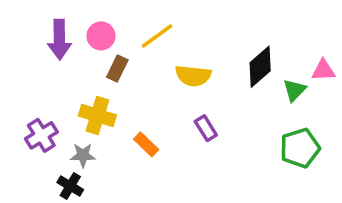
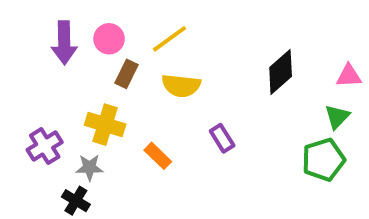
yellow semicircle: (193, 76) -> (181, 86), moved
green triangle: (294, 90) -> (337, 117), moved

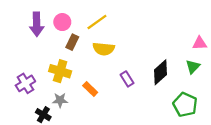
black diamond: (281, 72) -> (161, 72), moved
green pentagon: (323, 160) -> (185, 105), moved, turned -30
gray star: (90, 167) -> (60, 100), moved

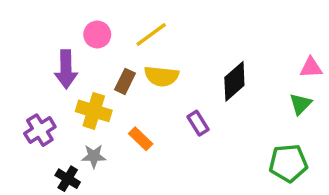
purple arrow: (37, 24) -> (66, 69), moved
brown rectangle: (72, 42) -> (125, 81), moved
black diamond: (161, 72) -> (234, 81), moved
green pentagon: (185, 105) -> (288, 163), turned -30

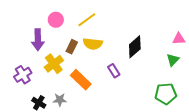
yellow cross: (94, 111) -> (54, 64), turned 36
orange rectangle: (141, 139) -> (81, 80), size x1.5
gray star: (94, 156) -> (60, 100), moved

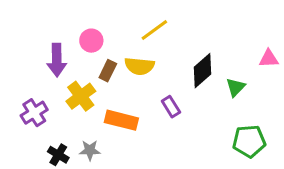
pink circle: (56, 20) -> (91, 41), moved
yellow line: (87, 20) -> (154, 30), moved
green triangle: (173, 60) -> (236, 87), moved
orange rectangle: (81, 80) -> (121, 120), turned -30

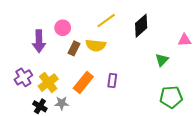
black diamond: (203, 71) -> (141, 26), moved
yellow cross: (81, 96) -> (48, 83), moved
purple rectangle: (171, 107) -> (112, 80), moved, turned 40
orange rectangle: (121, 120) -> (83, 83), turned -65

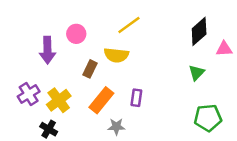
black diamond: (141, 26) -> (199, 31), moved
brown rectangle: (74, 48) -> (90, 69), moved
gray star: (62, 103) -> (116, 127), moved

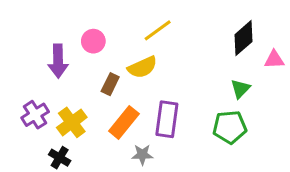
yellow semicircle: (116, 55) -> (142, 67), turned -30
purple rectangle: (136, 98) -> (167, 119), size x1.6
green pentagon: (208, 118) -> (230, 127), moved

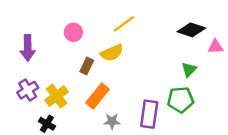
black diamond: (244, 38) -> (191, 30), turned 60
purple arrow: (58, 61) -> (28, 48), moved
purple rectangle: (167, 119) -> (149, 114), moved

